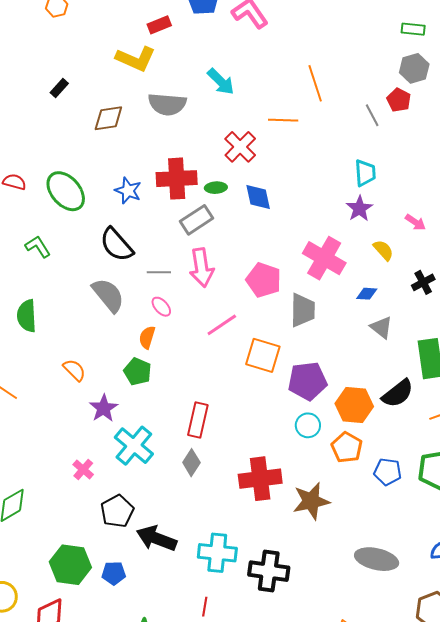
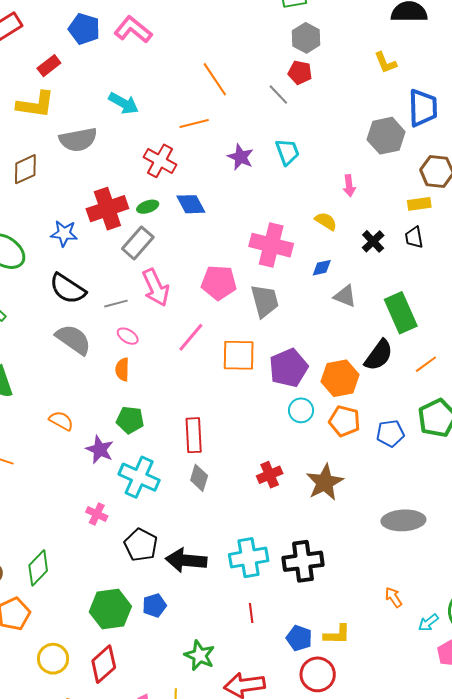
purple star: (359, 208) -> (241, 157), moved
pink arrow: (415, 222) -> (349, 186), turned 65
green pentagon: (138, 372) -> (130, 420), moved
red cross: (260, 479) -> (270, 475), size x0.6

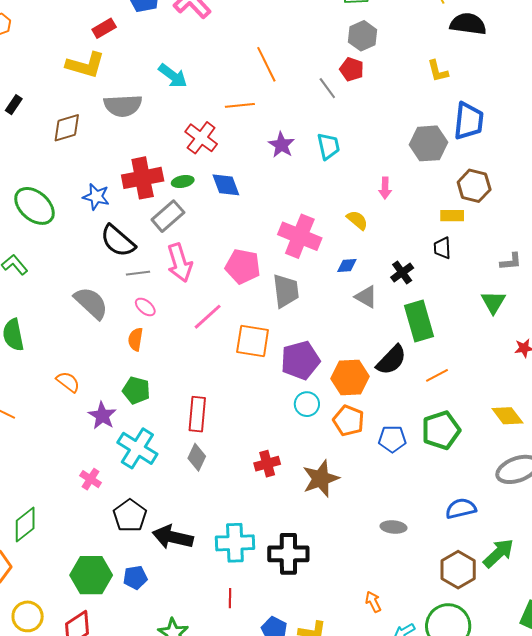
black cross: (373, 241) -> (402, 273), moved
black semicircle: (68, 289) -> (118, 241), moved
gray ellipse: (403, 520) -> (393, 527), size x0.6

